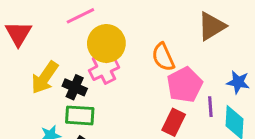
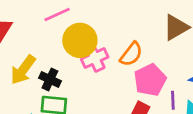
orange semicircle: (163, 57) -> (131, 54), turned -120
pink cross: (104, 69) -> (95, 58), moved

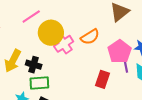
orange semicircle: (131, 54) -> (90, 37), turned 30
pink pentagon: (150, 80) -> (120, 52), moved

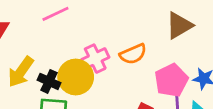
yellow circle: (51, 33) -> (76, 77), moved

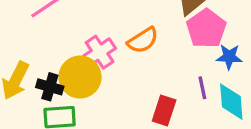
pink pentagon: (171, 80) -> (206, 29), moved

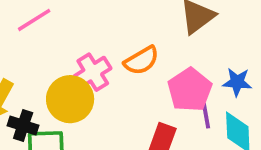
pink pentagon: (206, 29) -> (190, 90), moved
black cross: (50, 87) -> (23, 125), moved

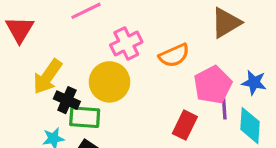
pink cross: (93, 72) -> (126, 44), moved

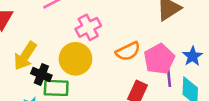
orange semicircle: (174, 55) -> (128, 51), moved
blue star: (254, 83) -> (193, 56), turned 30

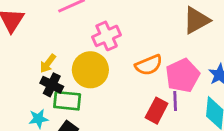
yellow arrow: (25, 56) -> (48, 63), moved, size x0.6
purple line: (169, 78) -> (175, 101), moved

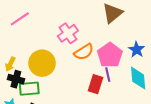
pink cross: (107, 36) -> (68, 33), moved

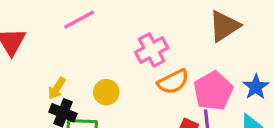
yellow circle: (42, 63) -> (106, 92), size x0.6

